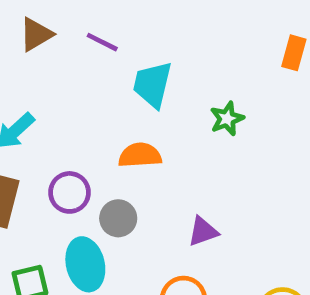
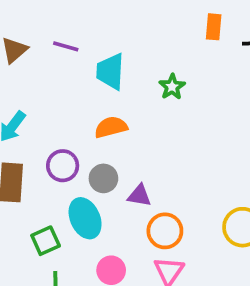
purple triangle: (203, 232) -> (139, 196), moved, turned 40

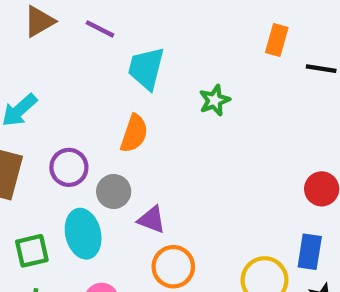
orange semicircle: (111, 127) -> (134, 133), turned 112

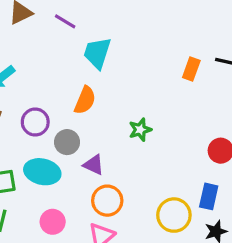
orange rectangle: (277, 40) -> (191, 69), moved
green star: (215, 100) -> (140, 130), moved
cyan ellipse: (83, 234) -> (42, 172), turned -68

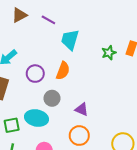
purple circle: (35, 122) -> (35, 74), moved
green star: (140, 130) -> (109, 53), moved
purple triangle: (94, 165) -> (82, 109), moved

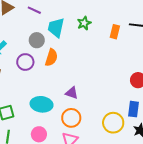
green star: (109, 53) -> (84, 23), moved
gray circle: (52, 98) -> (37, 40), moved
cyan ellipse: (37, 118) -> (42, 104), moved

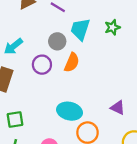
purple triangle: (72, 93) -> (118, 108), moved
cyan ellipse: (42, 104) -> (70, 111), moved

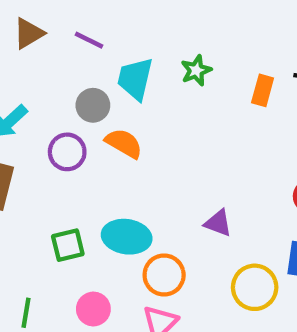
orange semicircle: (72, 62) -> (124, 143), turned -78
green square: (15, 120) -> (68, 245), moved

